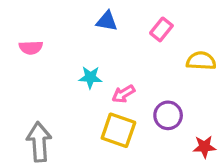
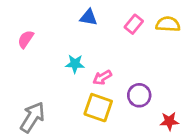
pink semicircle: (31, 48) -> (26, 39), turned 126
yellow semicircle: (201, 61) -> (168, 24), moved
gray arrow: (39, 142) -> (32, 117), turned 36

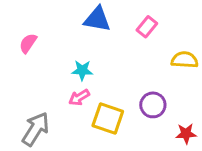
blue triangle: (89, 17) -> (97, 19), size x1.4
yellow semicircle: (168, 24) -> (185, 60), moved
pink arrow: (102, 78) -> (79, 97), moved

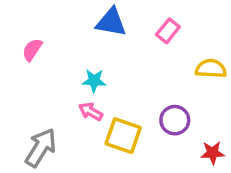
pink arrow: (79, 97) -> (91, 112), turned 60

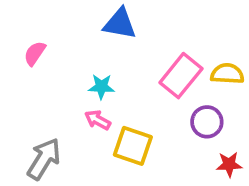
pink rectangle: (168, 31) -> (181, 76), moved, size x1.6
purple circle: (175, 120) -> (207, 122), moved

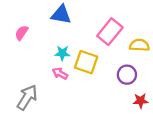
blue triangle: (120, 24) -> (61, 15), moved
pink rectangle: (181, 76) -> (110, 32), moved
yellow square: (133, 146) -> (86, 62), moved

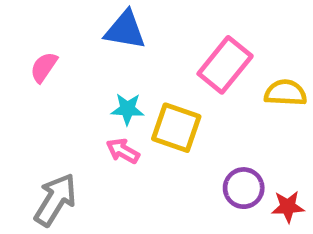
purple circle: (127, 75) -> (244, 188), moved

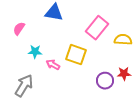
cyan star: (127, 109) -> (35, 52), moved
red star: (288, 207) -> (124, 74), moved

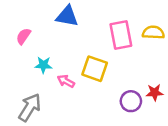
pink rectangle: (97, 28) -> (121, 35), turned -50
yellow semicircle: (123, 40) -> (153, 32), moved

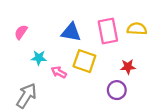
blue triangle: (67, 16) -> (71, 32), moved
red star: (155, 92) -> (128, 67), moved

